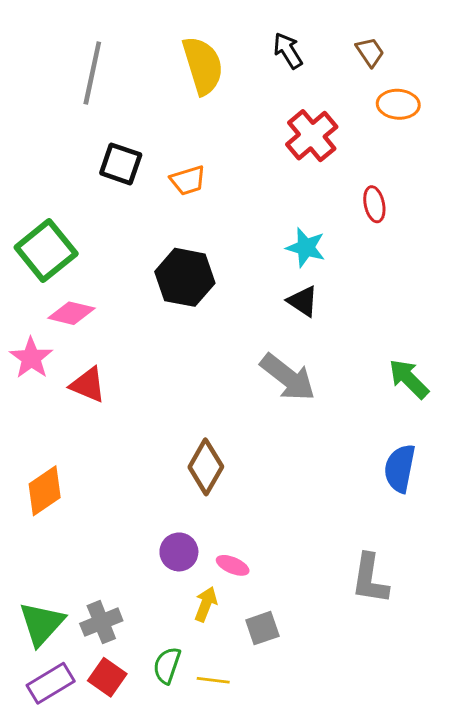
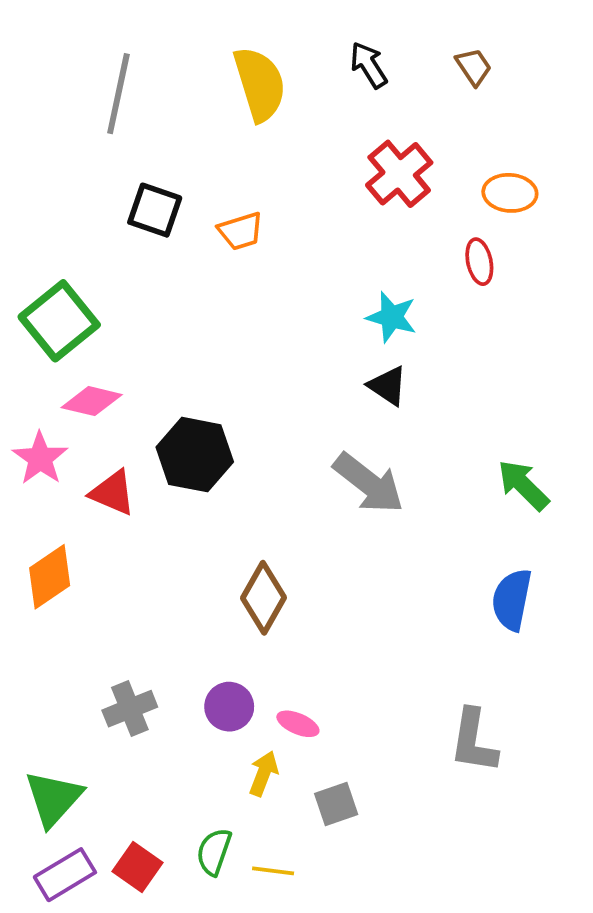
orange ellipse: (398, 104) -> (510, 193), moved
black hexagon: (185, 277) -> (195, 455), moved
orange diamond: (45, 491) -> (50, 577), moved
gray cross: (101, 622) -> (130, 709), moved

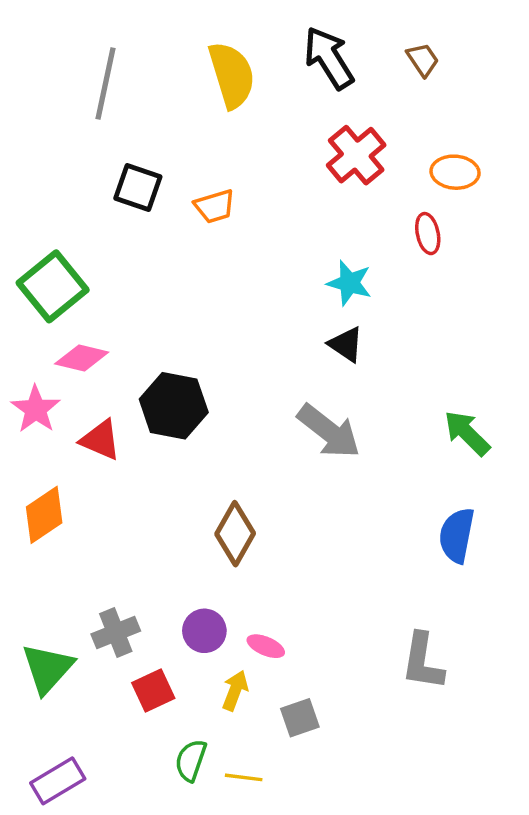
black arrow: (369, 65) -> (329, 58), size x1.5
green triangle: (53, 798) -> (48, 668), moved
red square: (138, 867) -> (153, 690), moved, turned 30

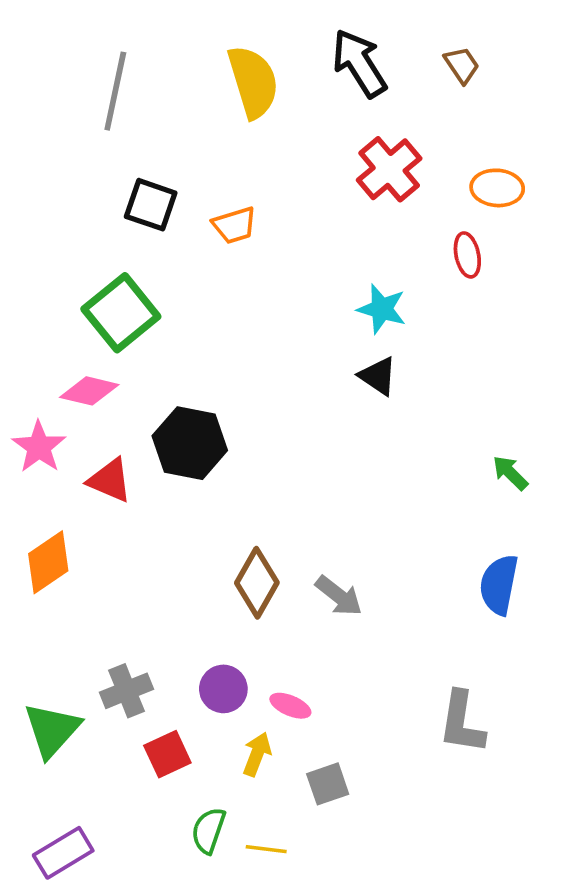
green square: (53, 286) -> (121, 313), moved
gray arrow: (329, 431) -> (339, 596), moved, size x0.7
green arrow: (467, 433) -> (510, 473), size x0.7

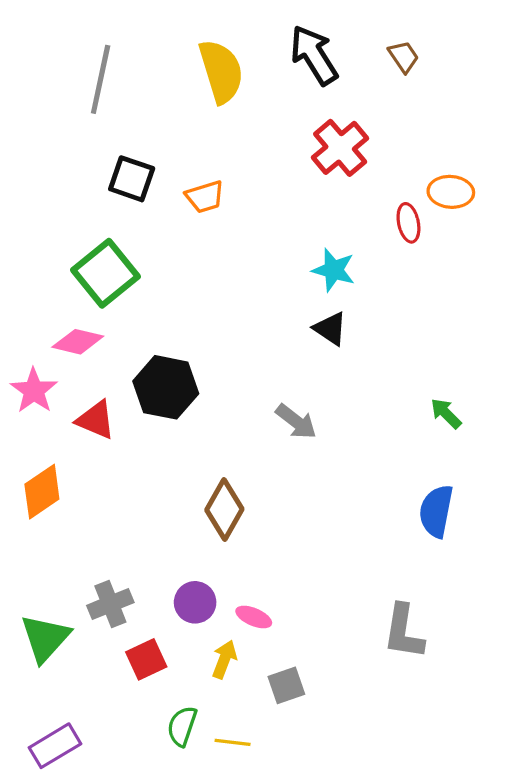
orange ellipse: (497, 188) -> (451, 192), moved
gray arrow: (339, 596) -> (296, 422), moved

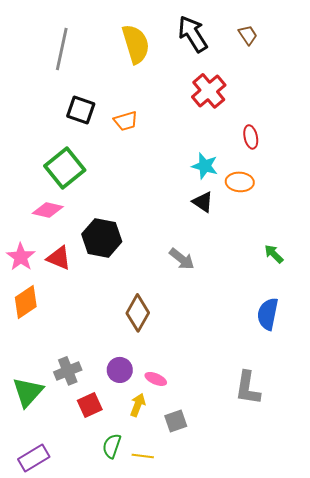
orange ellipse: (451, 192) -> (240, 182), moved
pink star: (34, 391) -> (21, 257), moved

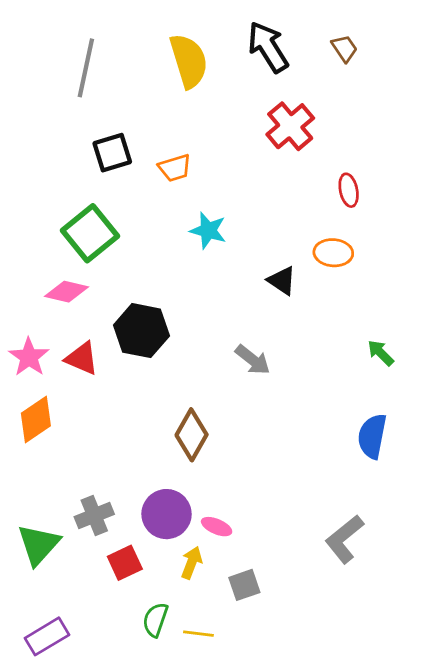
black square: (81, 110) -> (112, 153), turned -36
cyan star: (205, 166) -> (208, 230), moved
purple circle: (120, 370) -> (166, 514), size x1.4
gray L-shape: (248, 388) -> (344, 539), turned 42

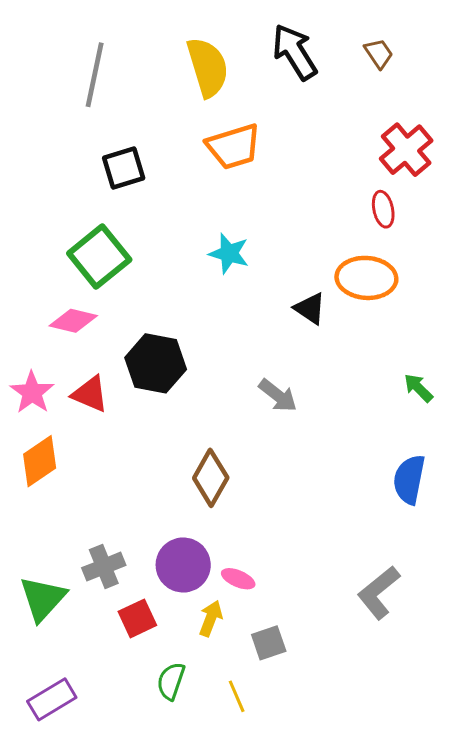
red cross: (290, 126) -> (406, 150), moved
orange trapezoid: (175, 168) -> (234, 147), moved, size x1.5
orange ellipse: (333, 253) -> (366, 278), size x1.4
yellow line: (198, 634) -> (237, 696), moved, turned 60

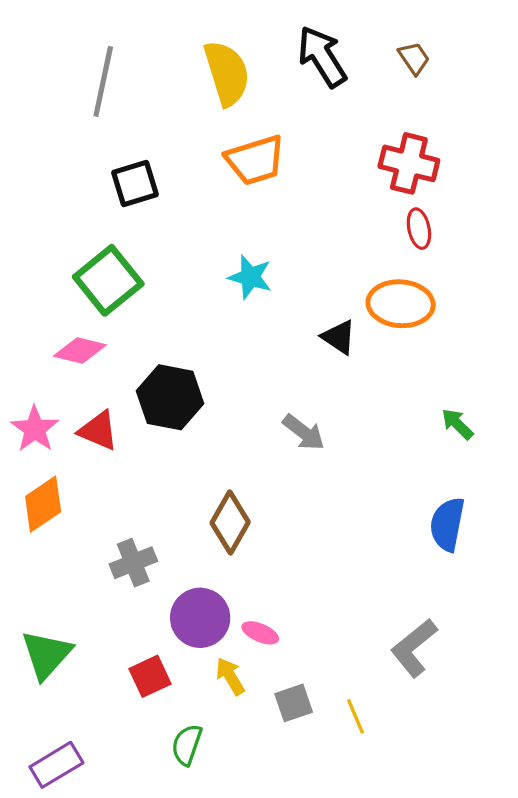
red cross: (406, 150) -> (409, 163), moved, turned -36
gray cross: (104, 567) -> (133, 563), moved
yellow arrow: (211, 618) -> (230, 676), turned -52
yellow line: (237, 696) -> (355, 716), moved

